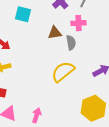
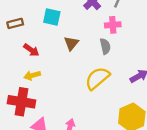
brown triangle: (55, 33) -> (71, 43), moved, turned -40

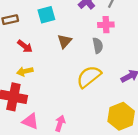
cyan square: (52, 17) -> (46, 15), turned -30

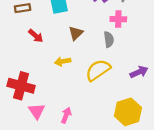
yellow arrow: (25, 71) -> (63, 61), moved
pink triangle: (30, 121) -> (37, 111), turned 30

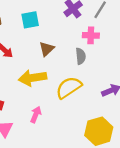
yellow arrow: (63, 61) -> (33, 78), size x1.6
pink arrow: (66, 115) -> (36, 115), moved

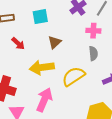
gray semicircle: (81, 56) -> (93, 53), moved
pink arrow: (36, 115) -> (44, 100), size x1.6

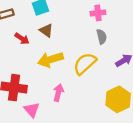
brown triangle: (54, 42) -> (46, 30), moved, turned -32
pink arrow: (44, 100) -> (58, 93), size x0.7

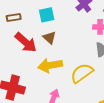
red arrow: (22, 39) -> (26, 42), size x1.6

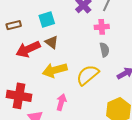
red arrow: (26, 42) -> (28, 49), turned 120

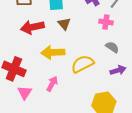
brown triangle: (52, 42) -> (64, 24), moved
gray semicircle: (104, 50) -> (112, 47), moved, turned -56

